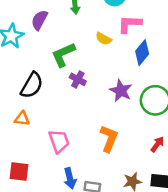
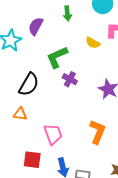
red square: (19, 172) -> (32, 160), moved

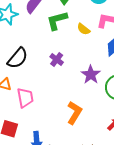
green L-shape: (57, 57) -> (57, 20), moved
pink trapezoid: (53, 134) -> (25, 98), moved

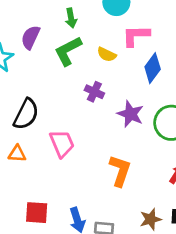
purple cross: (57, 60) -> (94, 92), moved
pink trapezoid: (25, 98) -> (62, 144), moved

